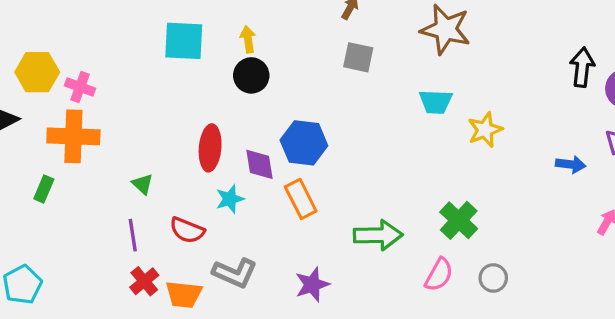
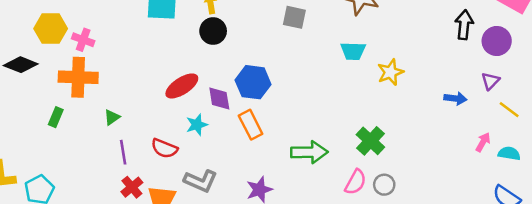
red ellipse: (210, 148) -> (182, 86), turned 52
green triangle: (143, 184) -> (112, 117), moved, turned 42
gray circle: (493, 278) -> (384, 185), moved

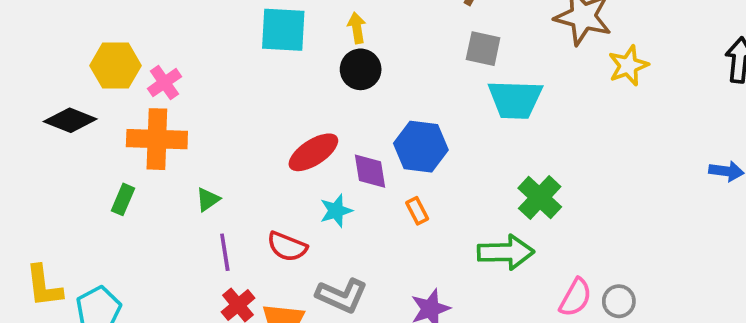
pink cross: (83, 40) -> (164, 83), turned 35
cyan trapezoid: (353, 51) -> (515, 100), moved, size x1.4
yellow star: (390, 72) -> (628, 66), moved
orange rectangle: (251, 125) -> (417, 211), size x0.6
green cross: (370, 141) -> (540, 198), moved

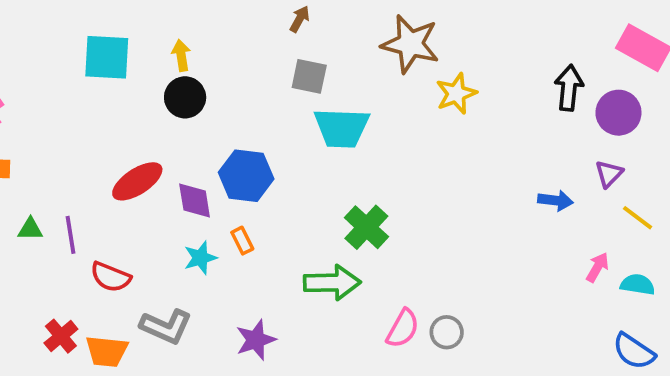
green triangle: (208, 199) -> (30, 229), turned 36
cyan star: (336, 211) -> (200, 258), moved
purple line: (225, 252) -> (70, 235), moved

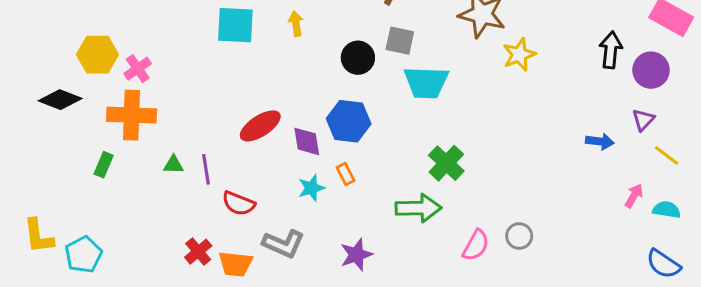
black circle: (185, 97) -> (358, 58), moved
gray circle: (447, 332) -> (519, 236), moved

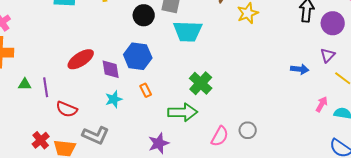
orange rectangle: (346, 174) -> (146, 90), moved
purple star: (356, 255) -> (159, 143), moved

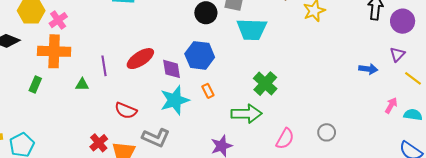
purple line: (46, 87) -> (104, 66), moved
cyan star: (114, 99) -> (175, 100), size x1.6
gray circle: (248, 130) -> (327, 132), moved

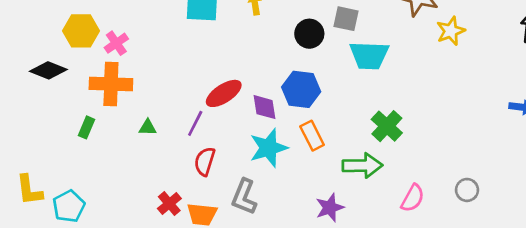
purple line: (104, 66) -> (195, 123), moved, turned 36
orange rectangle: (208, 91) -> (312, 136), size x1.5
red semicircle: (126, 111) -> (205, 161), turned 85
gray L-shape: (156, 138) -> (244, 197), turned 88

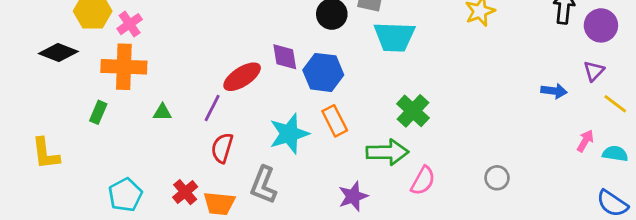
purple diamond: (264, 107) -> (285, 57), moved
yellow L-shape: (29, 190) -> (46, 154), moved
pink semicircle: (413, 198) -> (423, 181), moved
cyan pentagon: (69, 206) -> (125, 195), moved

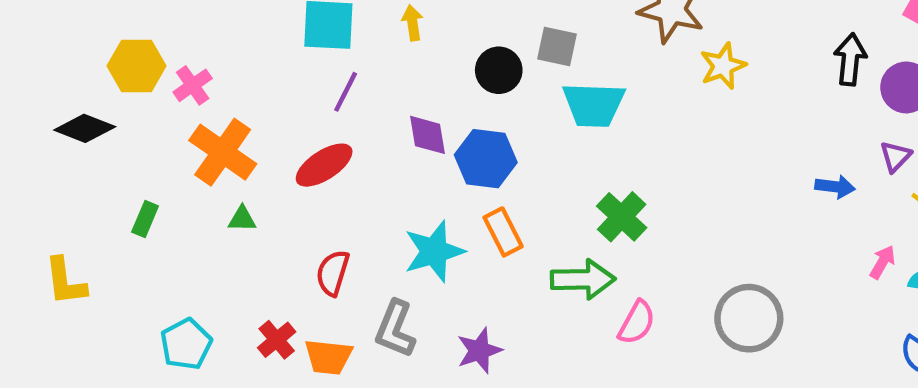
orange cross: (124, 67) -> (223, 152), moved, turned 33
red ellipse: (242, 77) -> (324, 165), moved
purple line: (212, 108) -> (346, 92), moved
gray circle: (497, 178) -> (749, 318), size x1.8
purple star: (353, 196) -> (479, 351), moved

